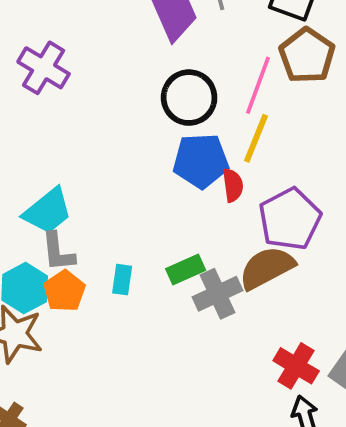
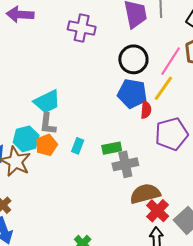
purple cross: (44, 68) -> (82, 28), moved, turned -32
brown semicircle: (267, 268) -> (145, 194), moved

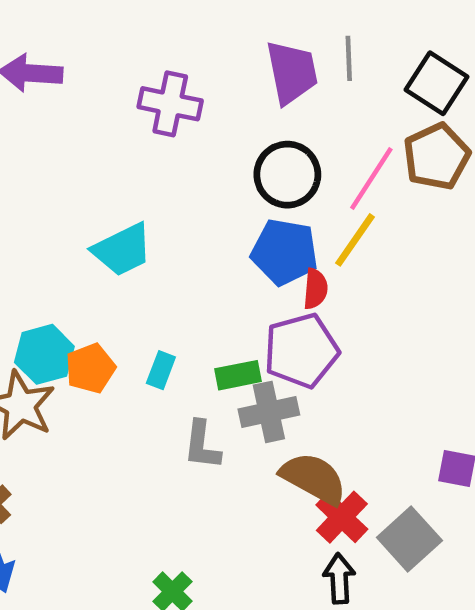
cyan trapezoid: (47, 102) -> (122, 250), moved
gray L-shape: (48, 124) -> (202, 445), moved
purple pentagon: (172, 134) -> (301, 351), moved
brown semicircle: (145, 194) -> (314, 478), turned 44

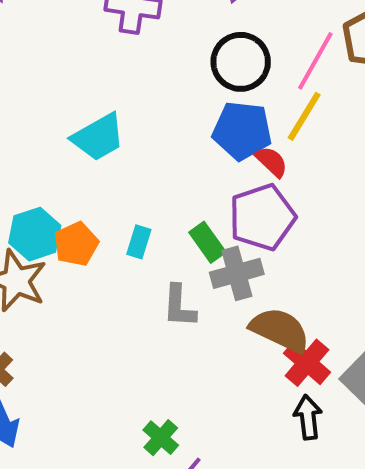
red semicircle: (315, 289) -> (272, 162), turned -48
green rectangle: (238, 375) -> (207, 242), turned 69

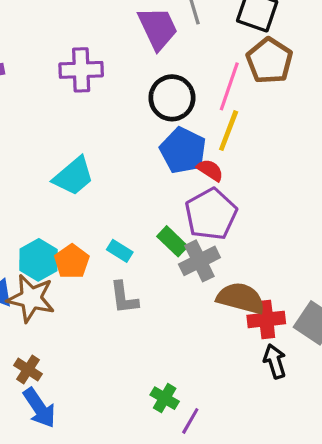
blue pentagon: (242, 131) -> (183, 150), turned 30
cyan rectangle: (139, 242) -> (120, 251), turned -65
gray L-shape: (179, 306) -> (124, 298), moved
red cross: (307, 363) -> (266, 319), turned -36

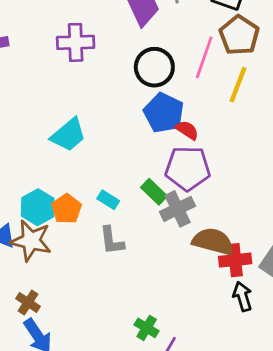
yellow line: (229, 131) -> (238, 85), moved
purple pentagon: (211, 214) -> (188, 168), turned 30

